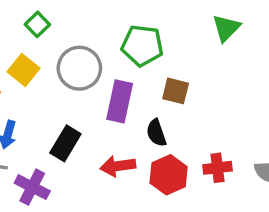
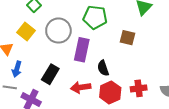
brown square: (176, 91) -> (127, 38), moved

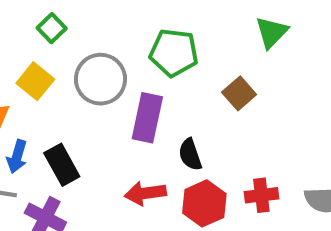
brown square: (127, 38) -> (239, 93), turned 35
black rectangle: (50, 74) -> (62, 165), moved, turned -60

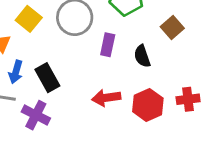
purple rectangle: (147, 118) -> (108, 45), size x0.7
black semicircle: (190, 155) -> (142, 56), moved

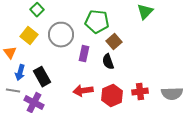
brown square: (172, 27) -> (114, 42), moved

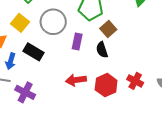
black rectangle: (42, 77) -> (33, 52), moved, turned -30
red cross: (140, 92) -> (135, 81), turned 35

